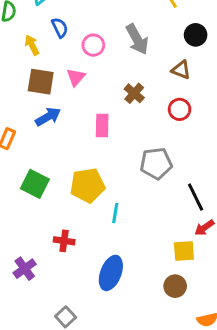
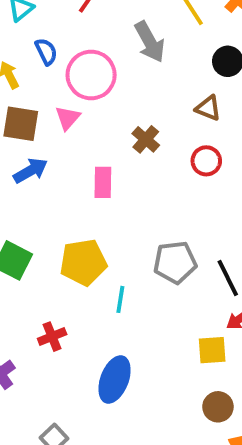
gray arrow: (137, 39) -> (150, 42), moved
pink circle: (93, 45) -> (91, 75), size x1.6
gray pentagon: (156, 163) -> (175, 262), moved
red cross: (64, 241) -> (52, 337), turned -30
brown circle: (175, 286) -> (218, 407), moved

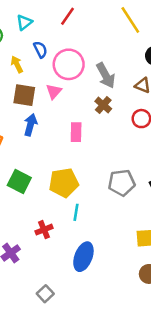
gray arrow: (150, 42) -> (106, 75), moved
blue arrow: (31, 171) -> (30, 125), turned -45
cyan line: (120, 299) -> (76, 212), moved

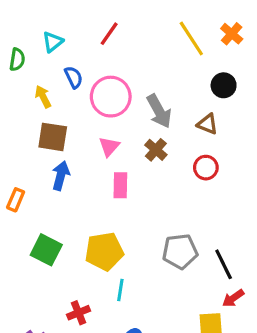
pink triangle: (54, 91) -> (109, 147), moved

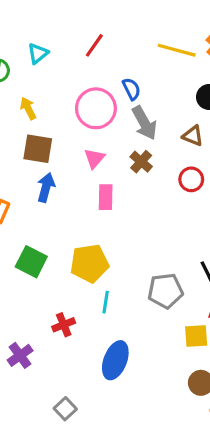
yellow line: (191, 39) -> (177, 50), turned -42
blue semicircle: (74, 77) -> (131, 89), moved
gray pentagon: (180, 251) -> (165, 291), moved

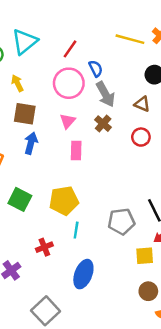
red line: (94, 45) -> (70, 49), moved
cyan triangle: (38, 53) -> (25, 42), size x1.6
gray square: (65, 409) -> (46, 311), size x1.6

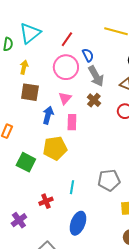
yellow arrow: (17, 83) -> (24, 67), turned 40
blue arrow: (31, 143) -> (48, 115), moved
yellow pentagon: (64, 201) -> (55, 148), moved

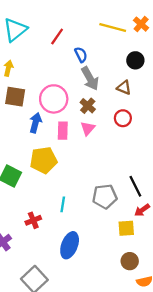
pink circle: (66, 67) -> (54, 99), moved
pink triangle: (65, 98) -> (88, 128), moved

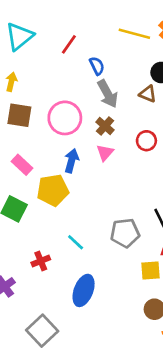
brown triangle: (124, 88) -> (148, 94), moved
blue arrow: (36, 123) -> (72, 161), moved
pink rectangle: (63, 131) -> (22, 165), moved, turned -48
cyan line: (63, 204) -> (76, 242), turned -56

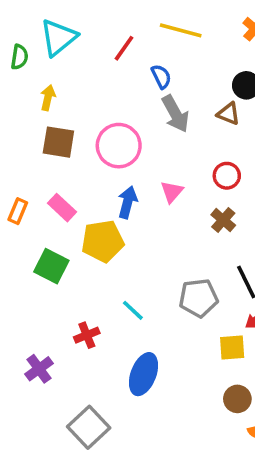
yellow line: (134, 34) -> (181, 30), moved
brown cross: (105, 126) -> (223, 220), moved

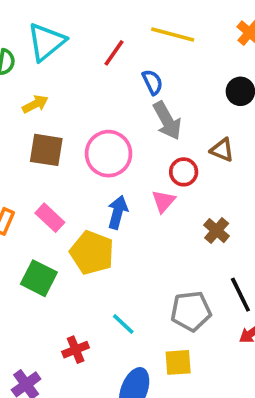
yellow arrow: (48, 98) -> (35, 104), turned 50
brown triangle: (229, 114) -> (222, 150), moved
red circle: (227, 176) -> (184, 172), moved
yellow pentagon: (103, 241) -> (92, 253), turned 30
yellow square: (232, 348) -> (178, 362), moved

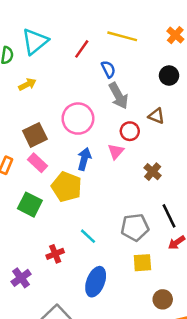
brown square: (46, 150) -> (35, 135), moved, turned -35
yellow square: (178, 362) -> (142, 263), moved

